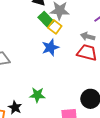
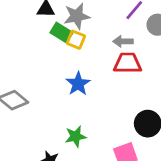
blue star: (50, 47) -> (78, 84), moved

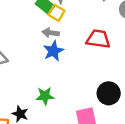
gray arrow: (123, 41) -> (51, 33), moved

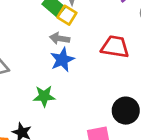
green star: (45, 96) -> (44, 96), moved

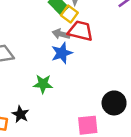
red trapezoid: (115, 47) -> (80, 31), moved

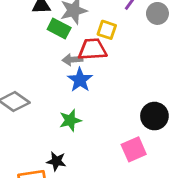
yellow square: (69, 14) -> (107, 30), moved

